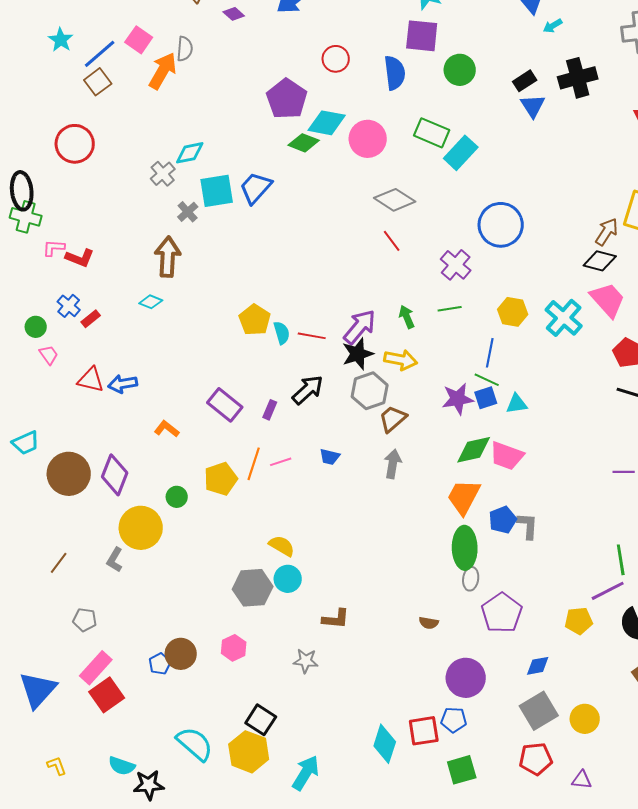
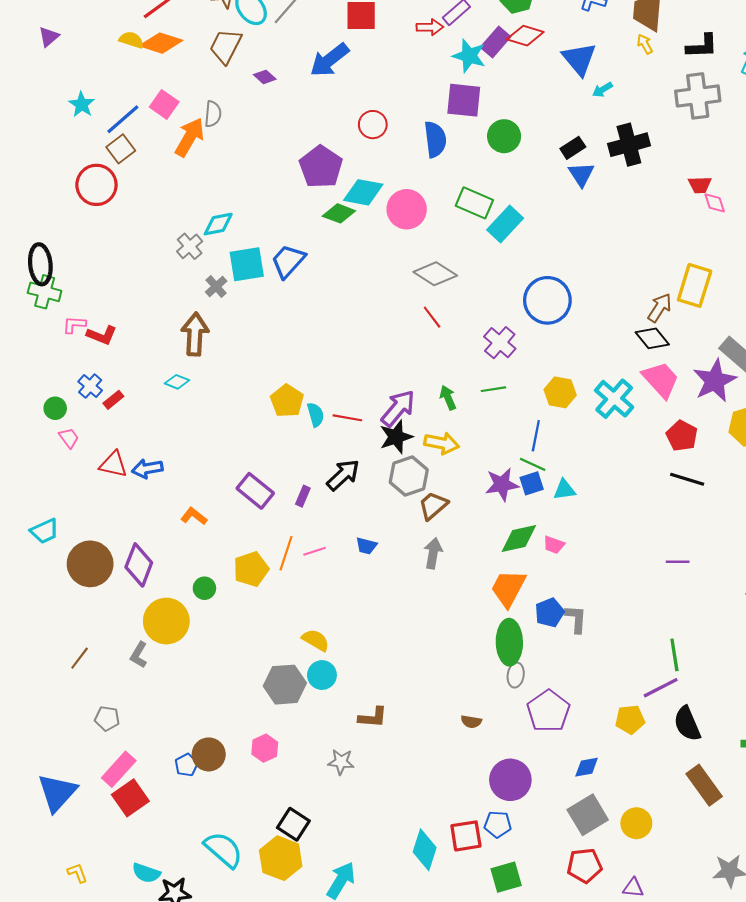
red circle: (75, 144) -> (96, 185), moved
black diamond: (600, 261) -> (652, 338), turned 36
pink trapezoid: (507, 456) -> (554, 545), size x0.6

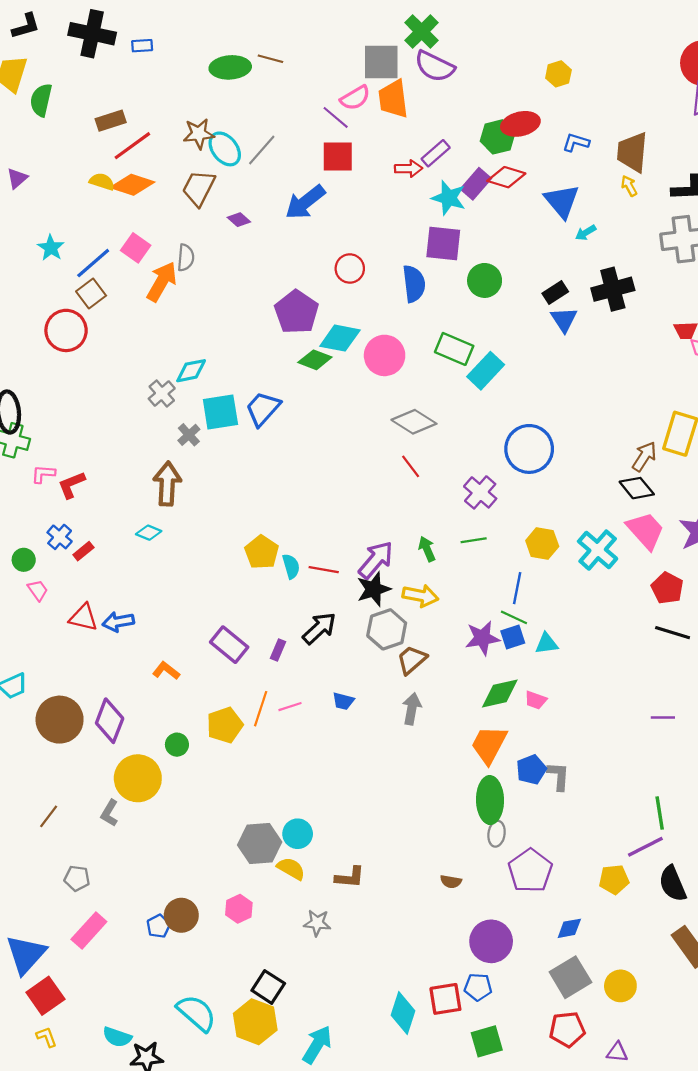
red L-shape: (102, 335) -> (71, 485), turned 136
yellow semicircle: (316, 640) -> (291, 869), moved
red square: (130, 798) -> (45, 996), moved

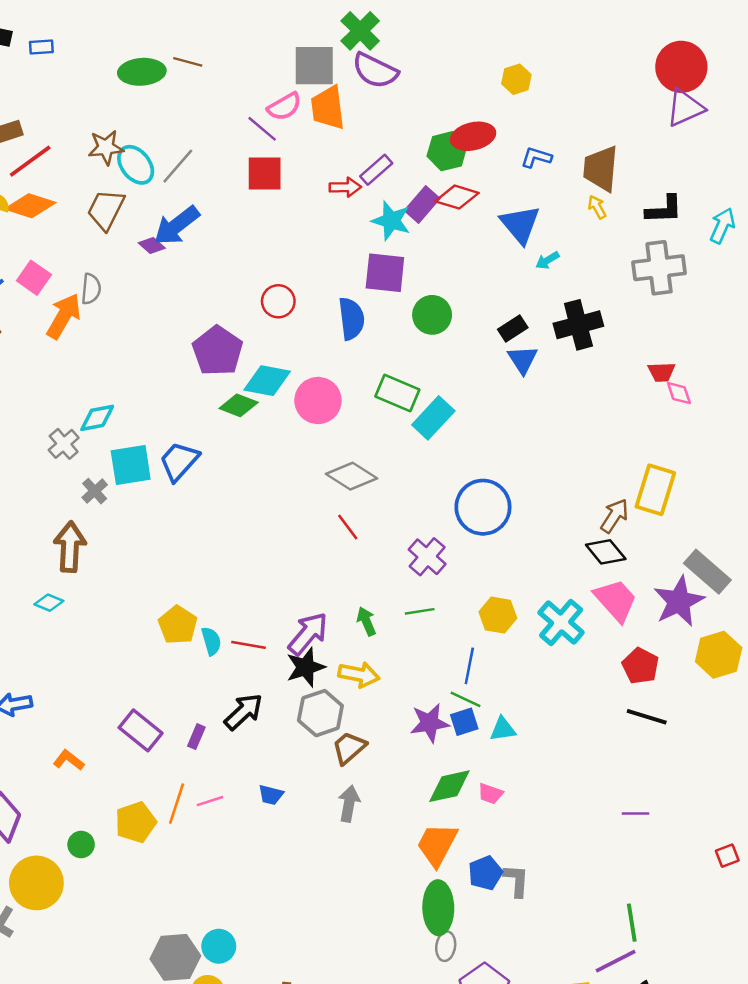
blue arrow: (305, 202) -> (177, 226), moved

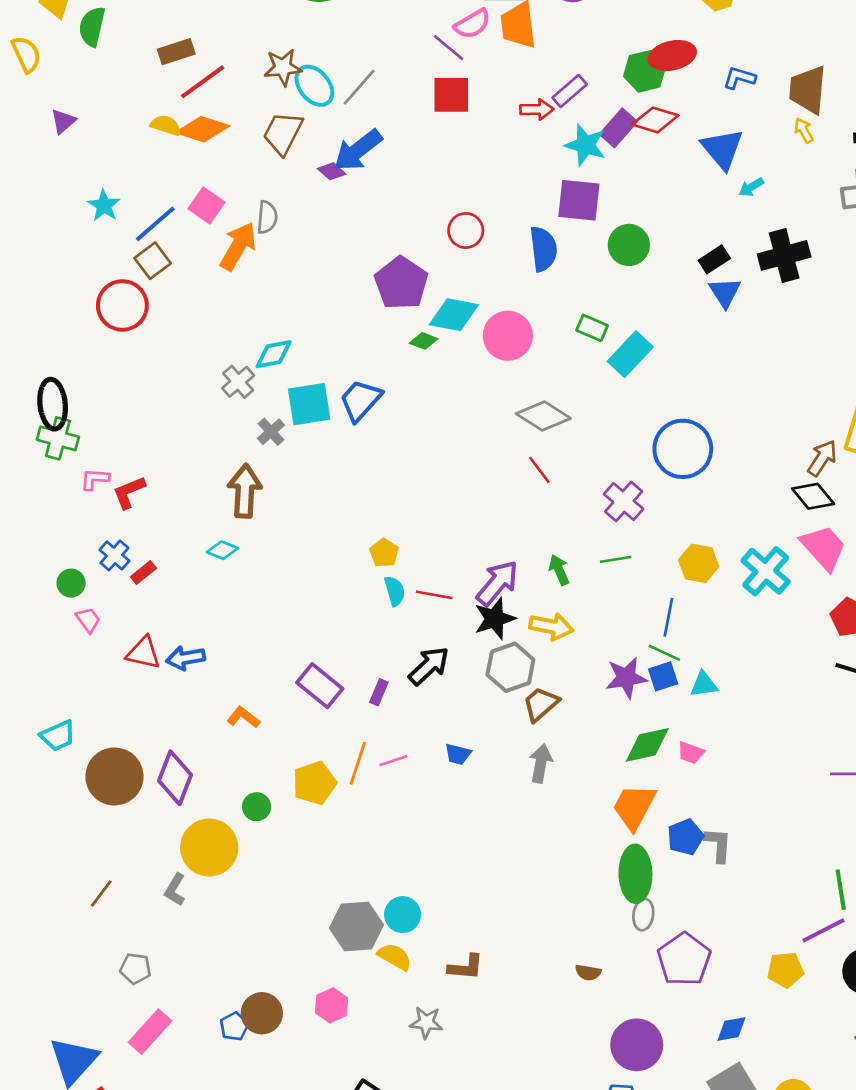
green rectangle: (397, 393) -> (592, 328), size x0.7
green diamond: (239, 405) -> (424, 341), size x0.7
yellow pentagon: (178, 625) -> (384, 553), moved, size x0.7

